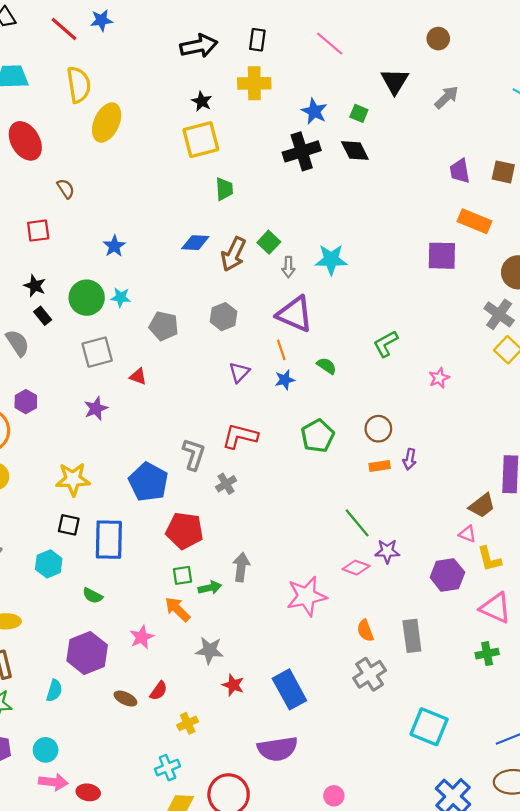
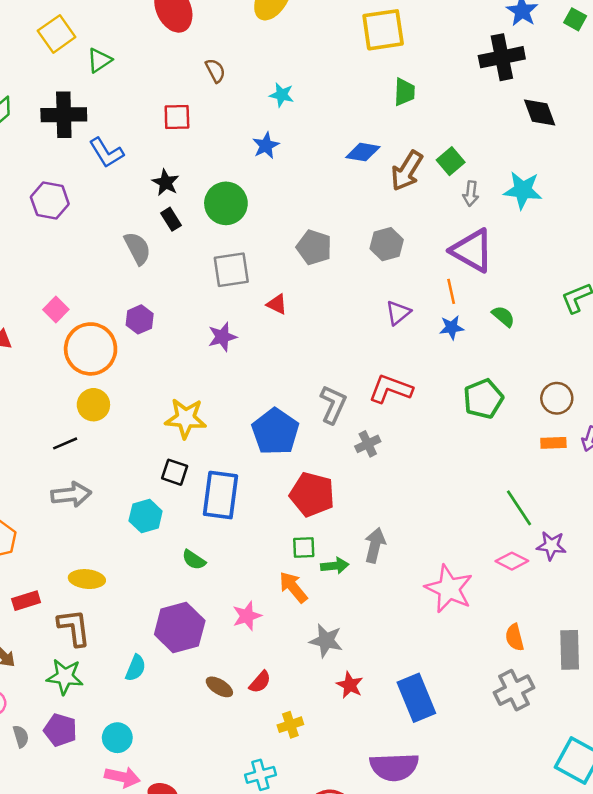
black diamond: (355, 151) -> (540, 113), moved
cyan star: (121, 297) -> (282, 95), moved
pink star: (306, 596) -> (449, 589), turned 30

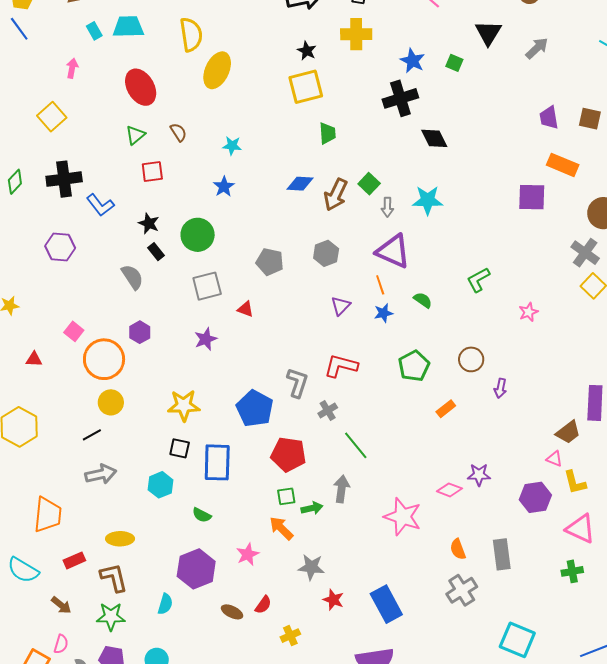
green triangle: (99, 60) -> (135, 135), moved
orange rectangle: (553, 443) -> (446, 409), moved, turned -30
green line: (519, 508) -> (356, 445), moved

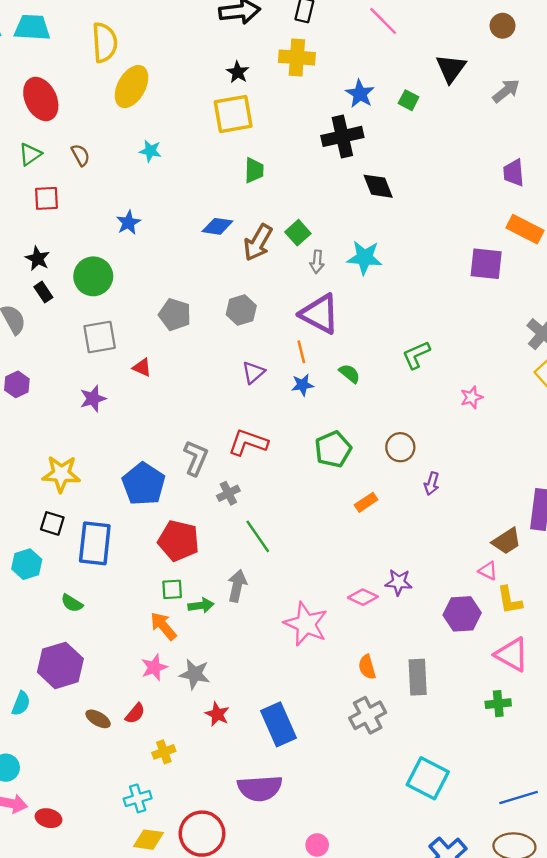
cyan star: (232, 146) -> (150, 151), moved
pink star: (248, 554) -> (154, 667), moved

